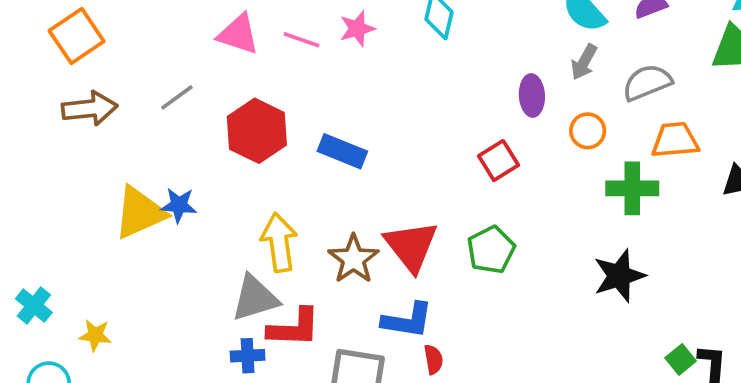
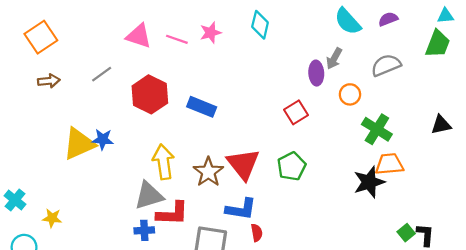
gray arrow: (584, 62) -> (334, 58), moved
brown arrow: (90, 109) -> (49, 81), size x0.7
orange trapezoid: (675, 140) -> (389, 164), moved
green cross: (632, 188) -> (377, 129), turned 32

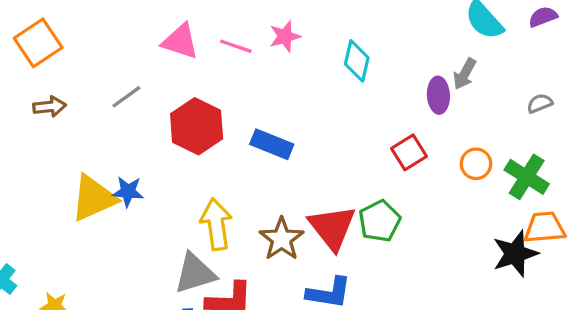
cyan diamond: (260, 25) -> (357, 61), moved
gray semicircle: (386, 65) -> (540, 103), moved, size x0.6
orange circle: (350, 94) -> (476, 164), moved
green pentagon: (292, 166) -> (380, 221), moved

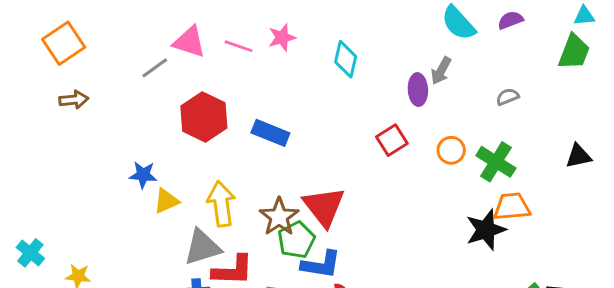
gray line: (126, 97) -> (155, 68), moved
yellow triangle: (94, 198) -> (166, 201), moved, size x0.6
green pentagon: (380, 221) -> (296, 240), moved

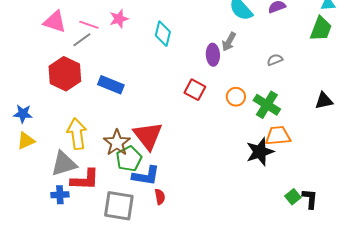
gray line: (155, 68) -> (82, 40), moved
red square: (392, 140) -> (195, 90), turned -30
yellow triangle: (166, 201) -> (26, 141), moved

